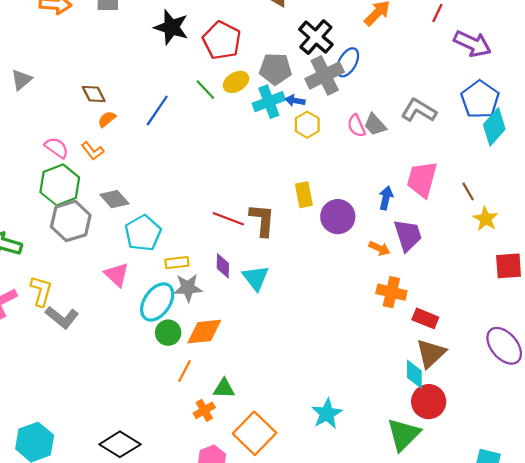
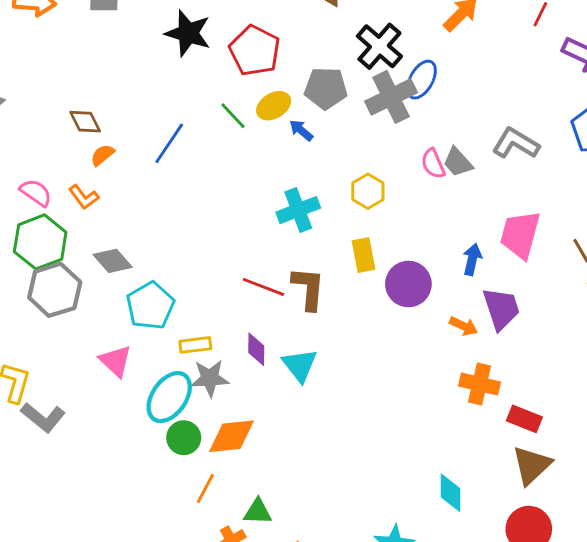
blue arrow: (295, 101) -> (301, 130), moved, turned 30
cyan cross: (269, 102) -> (298, 210), moved
yellow hexagon: (307, 125) -> (368, 191), moved
cyan diamond: (414, 374) -> (450, 493), moved

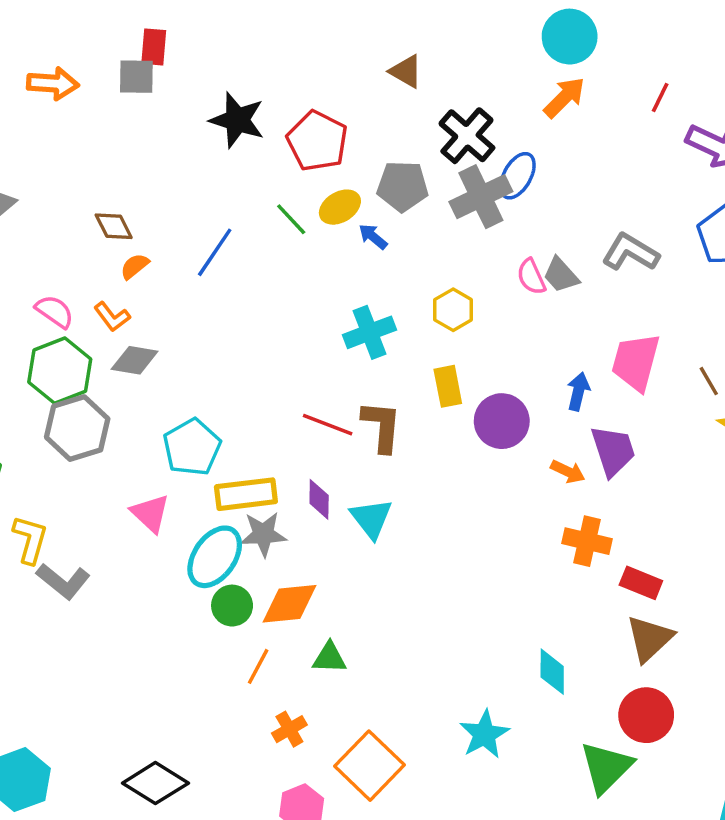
gray diamond: (113, 261) -> (135, 360), moved, turned -39
yellow rectangle: (195, 345) -> (246, 494), size x1.6
green triangle: (258, 512) -> (329, 658), moved

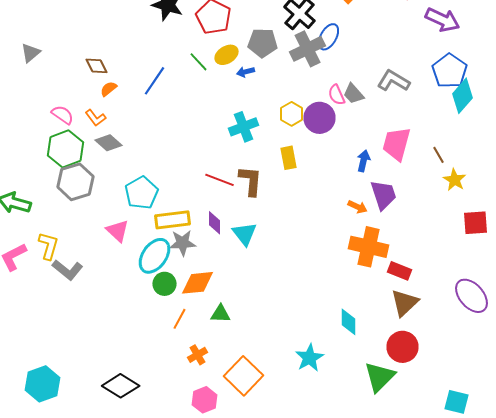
blue arrow: (373, 237) -> (246, 72), turned -54
gray diamond: (135, 360) -> (108, 143), turned 32
purple circle: (502, 421) -> (320, 118), moved
orange cross: (587, 541) -> (368, 247), size x1.4

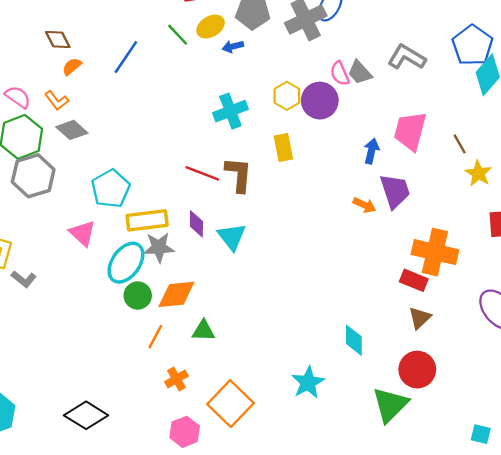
orange cross: (368, 247) -> (435, 252), moved
gray L-shape: (68, 270) -> (24, 279), size x0.7
brown triangle: (404, 303) -> (420, 318), size x0.7
cyan square: (456, 402) -> (481, 434), size x0.7

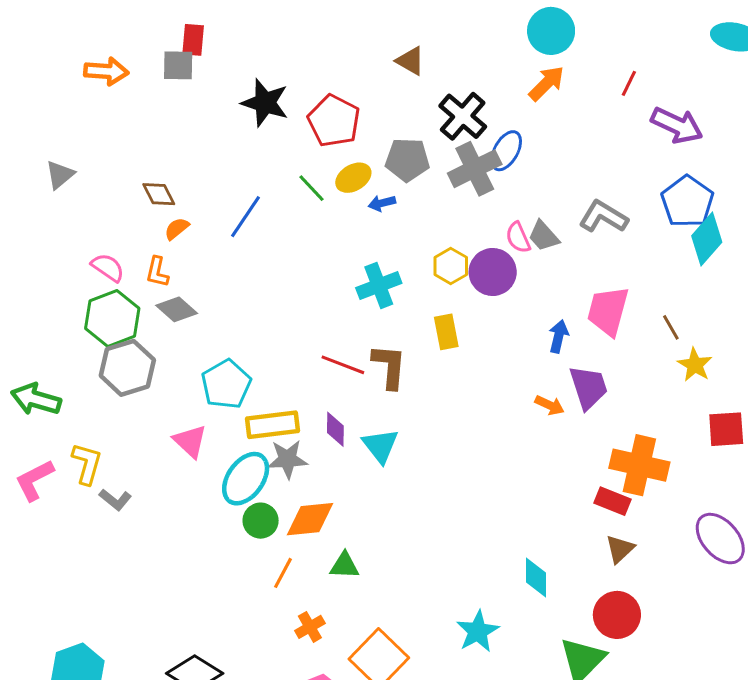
orange L-shape: (57, 101) -> (157, 272), turned 50

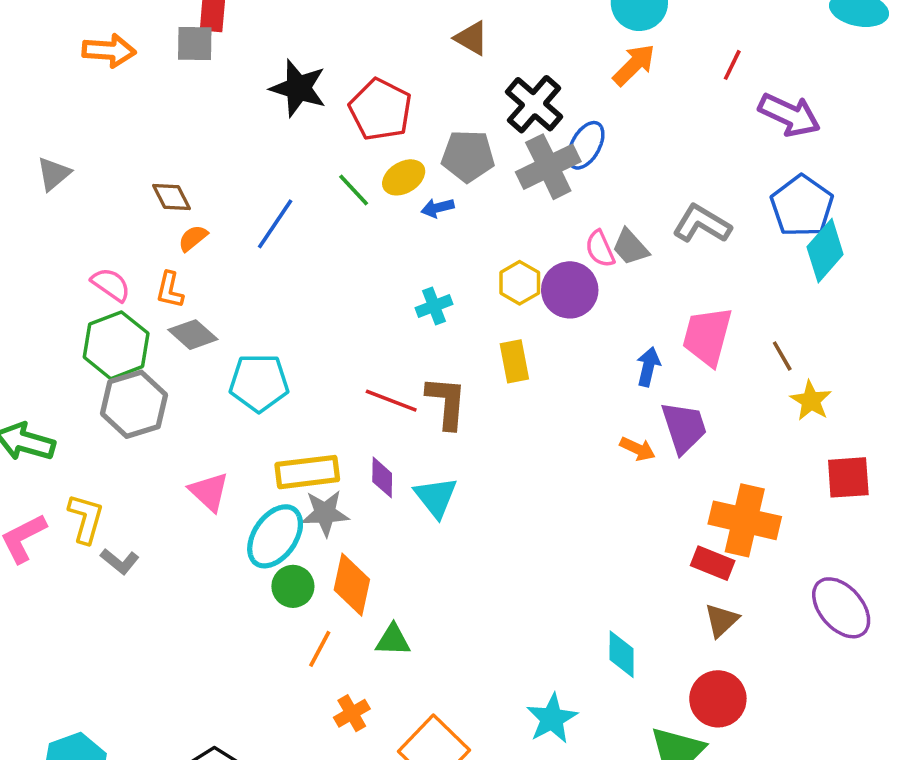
cyan cross: (379, 285) -> (434, 306), size x0.7
cyan pentagon: (226, 384) -> (259, 383), moved, turned 30
orange diamond: (310, 519) -> (352, 585), turned -72

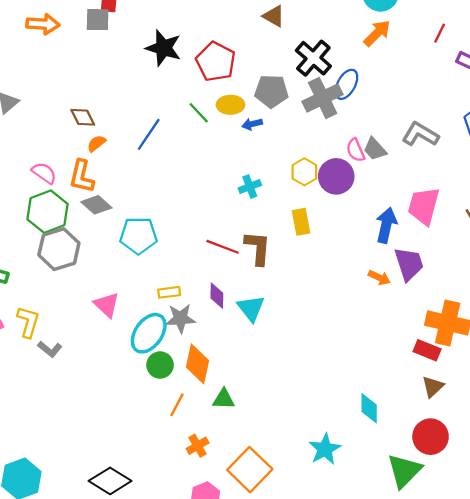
yellow ellipse: (404, 177) -> (230, 105), turned 30
orange L-shape: (170, 290) -> (82, 176), size x1.4
blue arrow: (648, 367) -> (386, 225), size x1.4
yellow rectangle: (307, 472) -> (169, 292), size x0.6

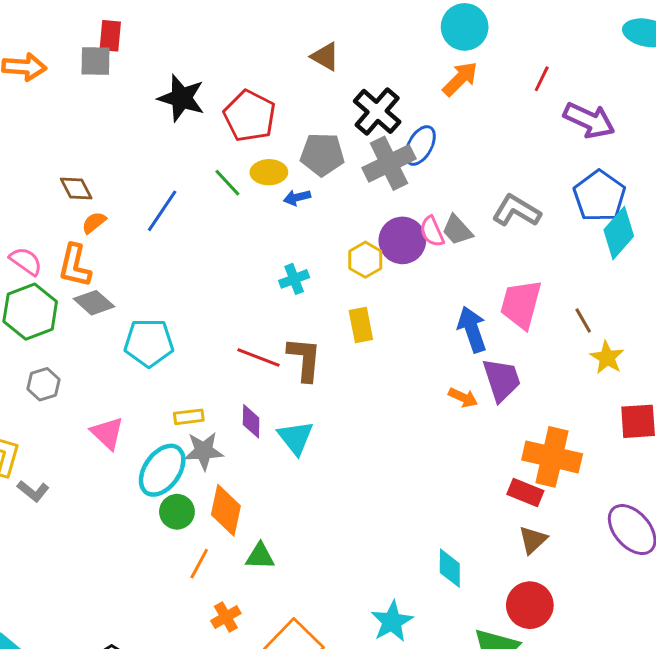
purple circle: (336, 176) -> (402, 240), moved
blue arrow: (386, 225) -> (472, 329), turned -32
gray hexagon: (59, 249) -> (44, 384), moved, size x0.6

